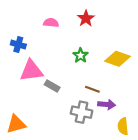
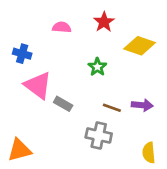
yellow diamond: (118, 59) -> (140, 46), moved
pink triangle: (31, 71) -> (38, 85), turned 45
purple arrow: (107, 104) -> (142, 105), moved

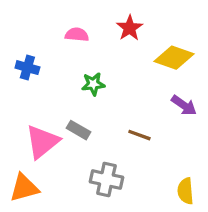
green star: (97, 67) -> (93, 84), moved, turned 30
pink triangle: (38, 85) -> (42, 142), moved, turned 44
purple arrow: (142, 105) -> (184, 105), moved, turned 30
gray cross: (99, 135) -> (106, 180), moved

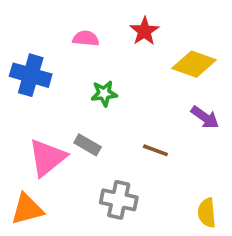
blue cross: (27, 68) -> (31, 75), size x1.5

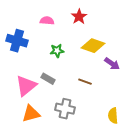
yellow diamond: (194, 64) -> (93, 46), moved
orange triangle: (27, 209) -> (31, 114), moved

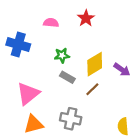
yellow diamond: (93, 46) -> (95, 64), moved, turned -50
gray rectangle: (48, 79) -> (67, 77), moved
brown line: (85, 82) -> (92, 89), turned -64

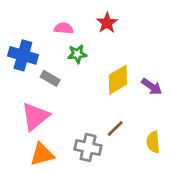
green star: (62, 55) -> (77, 54), moved
gray rectangle: (67, 77) -> (50, 78), moved
brown line: (92, 89) -> (115, 129), moved
yellow semicircle: (123, 126) -> (153, 142), moved

